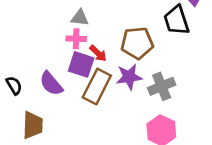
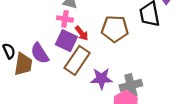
purple star: (129, 77) -> (101, 79), moved
gray cross: (162, 86) -> (131, 85), moved
brown trapezoid: (33, 125) -> (23, 64), moved

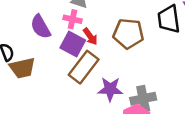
purple semicircle: (40, 53) -> (41, 27), moved
brown trapezoid: (23, 64) -> (22, 68), turned 65

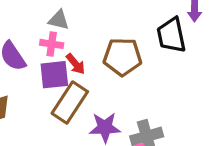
purple square: (73, 44) -> (54, 75), turned -30

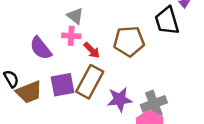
gray triangle: (59, 20) -> (75, 16), turned 30
purple square: (54, 75) -> (63, 85), moved

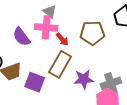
pink cross: (71, 36) -> (46, 27), size x1.5
purple square: (63, 85) -> (35, 82), moved, turned 30

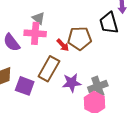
red arrow: (62, 39) -> (63, 45), moved

